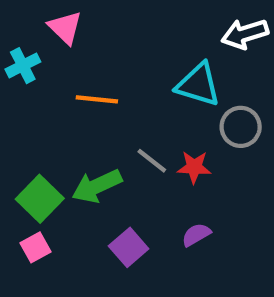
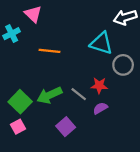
gray line: (152, 161) -> (79, 94), moved
purple semicircle: (196, 235) -> (100, 108), moved

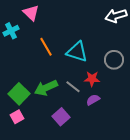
cyan triangle: (101, 43) -> (77, 52), moved
orange line: (49, 51) -> (46, 47), turned 54

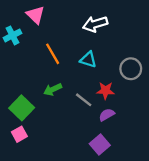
white arrow: (116, 16) -> (95, 24), moved
cyan triangle: (77, 52) -> (88, 60), size x0.7
green arrow: (46, 88) -> (53, 89), moved, size x0.7
purple square: (61, 117) -> (100, 145), moved

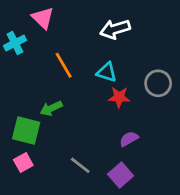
green arrow: (53, 89) -> (51, 108), moved
red star: (105, 91) -> (119, 97), moved
gray line: (84, 100) -> (80, 165), moved
green square: (22, 108) -> (26, 131), turned -30

